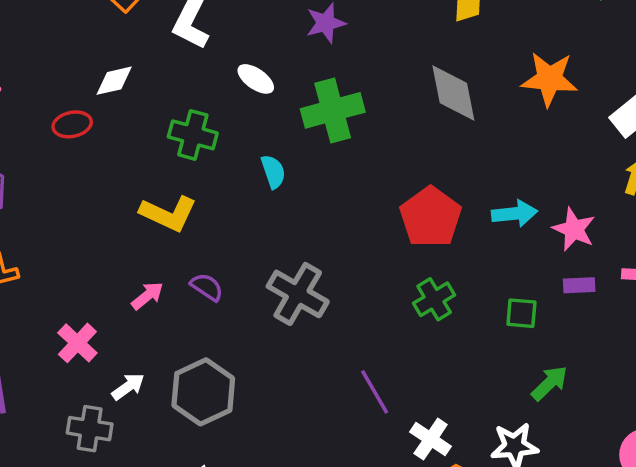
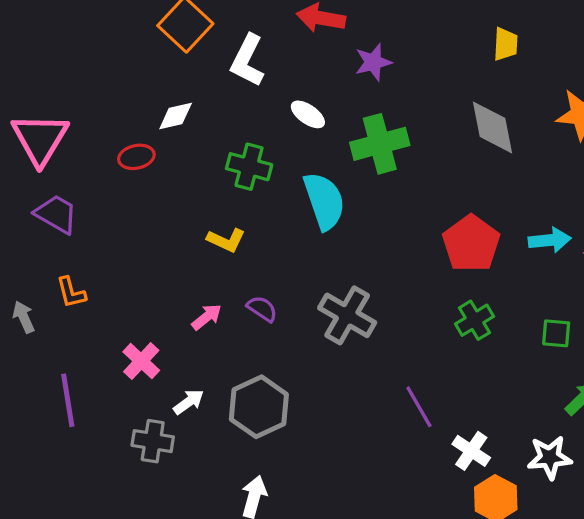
cyan semicircle: (273, 172) -> (324, 201), size x1.8
yellow L-shape: (168, 214) -> (226, 240), size x0.7

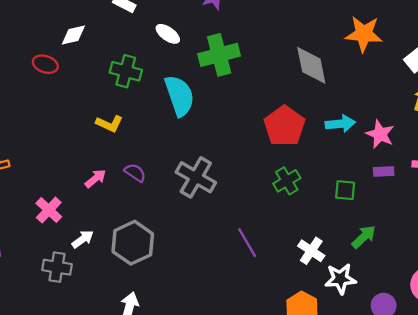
gray diamond: (492, 127) -> (311, 65), moved
red ellipse: (136, 157) -> (45, 64), turned 30
white cross: (471, 451) -> (311, 251), moved

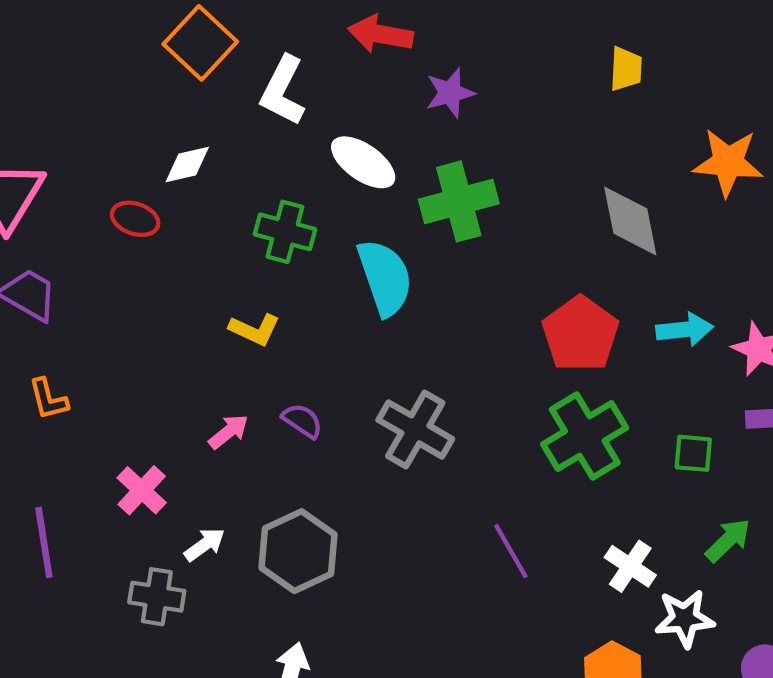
white ellipse: (168, 34) -> (363, 162), size x1.4
green cross: (287, 181) -> (585, 436), size x1.6

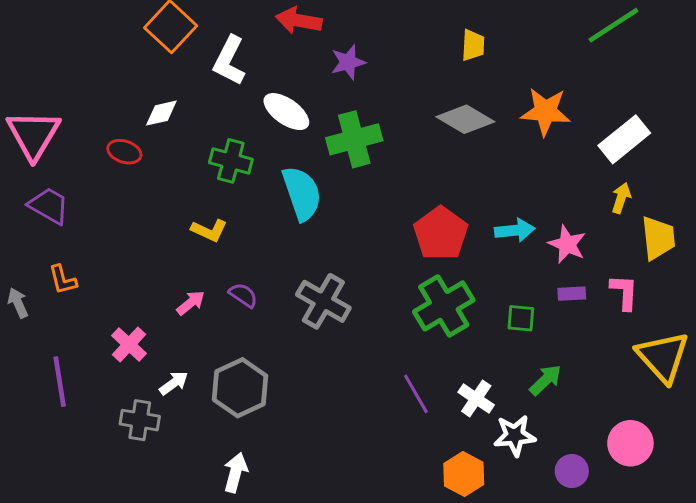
gray diamond: (630, 221) -> (465, 119), moved, turned -48
purple line: (511, 551) -> (416, 394), moved

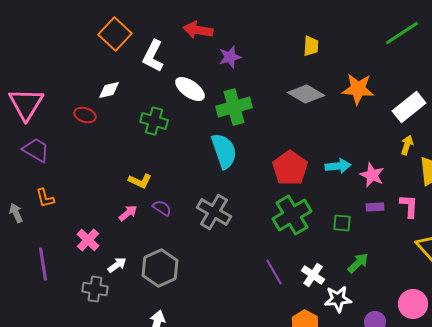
cyan semicircle: (302, 193) -> (224, 151), moved
yellow L-shape: (209, 230) -> (140, 181), moved

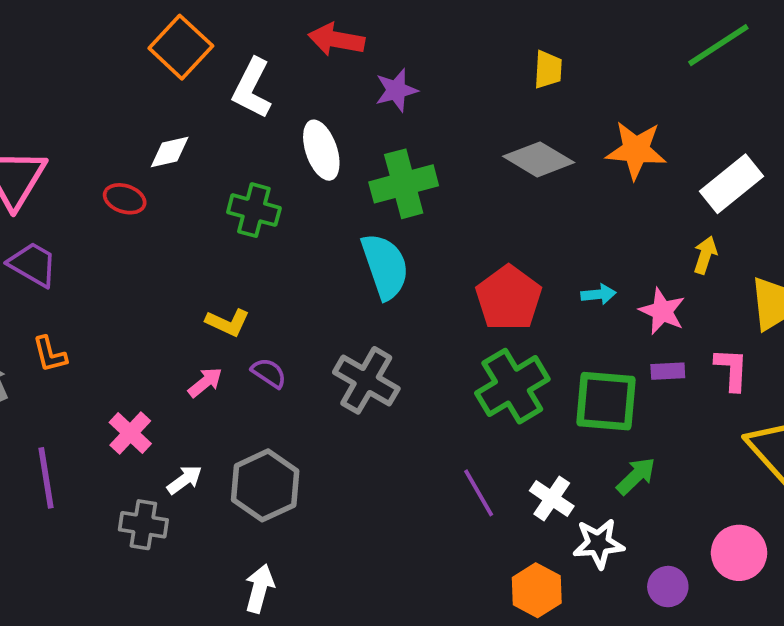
white ellipse: (190, 89) -> (321, 150), turned 36
yellow arrow: (407, 145) -> (705, 255), moved
cyan arrow: (338, 166) -> (599, 294), size x0.7
green square: (342, 223) -> (606, 401), size x1.8

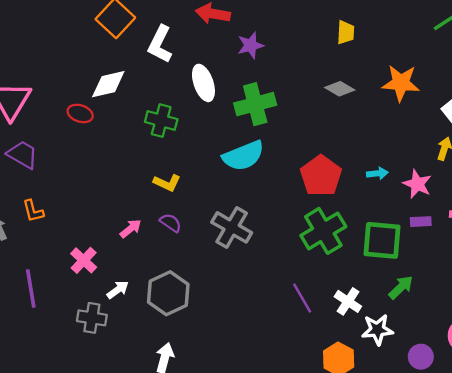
white diamond: (170, 152) -> (108, 84), size x1.4
gray diamond: (539, 159) -> (340, 89), size x0.7
cyan semicircle: (385, 266) -> (243, 156), turned 87
yellow L-shape: (228, 322) -> (167, 183), moved

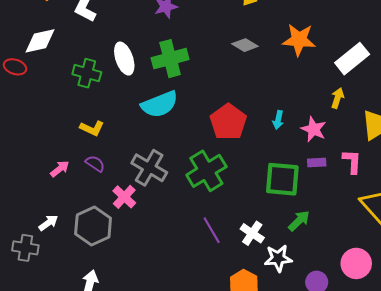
white ellipse: (203, 83) -> (124, 59), moved
cyan arrow: (377, 173) -> (278, 120), turned 108
green cross: (323, 231) -> (206, 171), moved
pink cross: (84, 260) -> (124, 197), moved

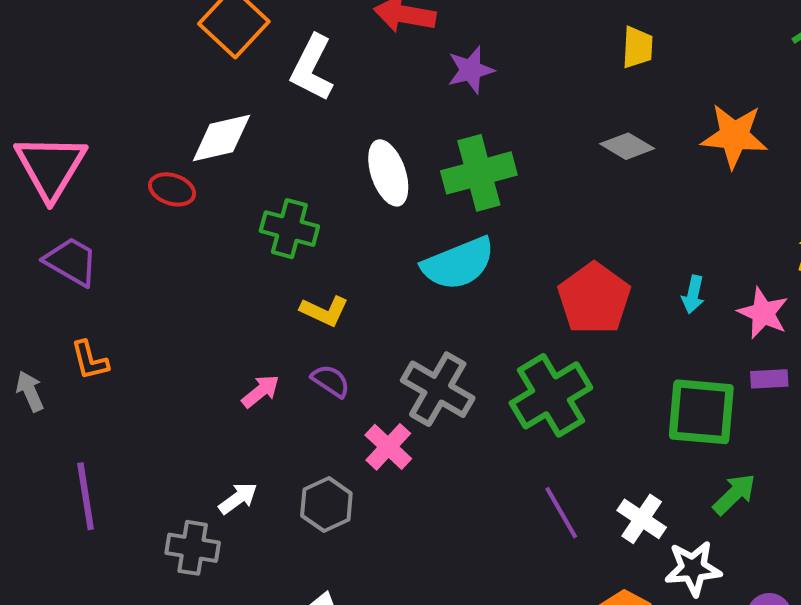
green cross: (87, 73) -> (289, 229), moved
gray hexagon: (93, 226) -> (326, 505), size x0.7

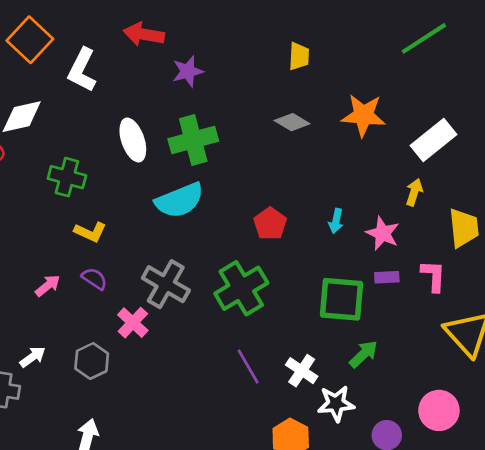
red pentagon: (594, 299) -> (270, 224), size x0.7

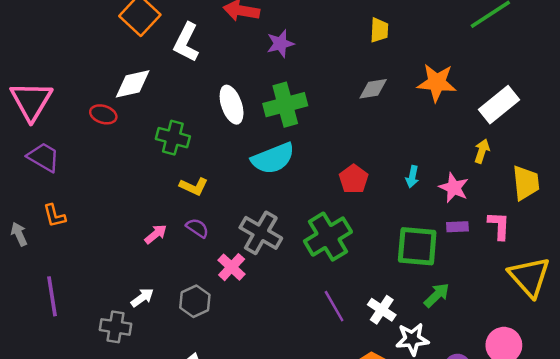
gray diamond: (292, 122) -> (373, 89), turned -40

